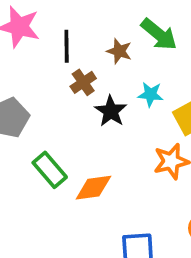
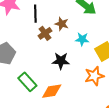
brown star: (119, 51) -> (62, 24), moved
black star: (111, 111) -> (61, 61), moved, turned -30

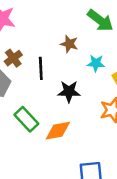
black line: (35, 14) -> (41, 68), moved
brown cross: (45, 33) -> (13, 58), moved

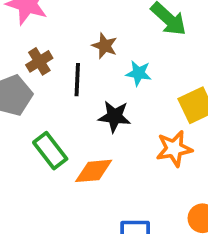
brown star: (69, 44) -> (105, 46), moved
cyan star: (96, 63) -> (139, 73), moved

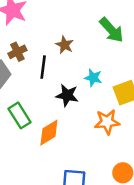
cyan star: (139, 73) -> (93, 78), moved
orange diamond: (94, 171) -> (49, 133), turned -32

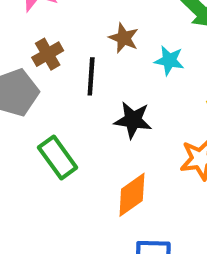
cyan star: (93, 78) -> (169, 60), moved
orange diamond: (49, 133) -> (132, 195), moved

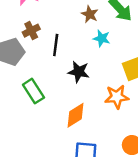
brown star: (124, 38) -> (90, 14), moved

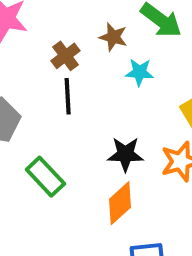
brown cross: (31, 31) -> (66, 56), moved
black star: (79, 72) -> (125, 154), moved

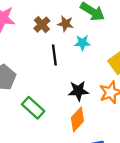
brown cross: (66, 56) -> (42, 25), moved
black line: (68, 96) -> (54, 55), moved

